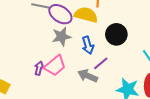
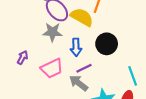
pink trapezoid: (55, 66) -> (52, 68), moved
gray arrow: (88, 76) -> (79, 83), moved

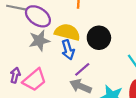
yellow semicircle: (82, 17) -> (67, 32), moved
pink trapezoid: (52, 68) -> (35, 80), moved

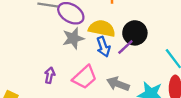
purple line: (82, 69) -> (125, 47), moved
pink trapezoid: (35, 80) -> (85, 77), moved

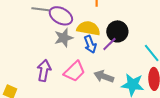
purple arrow: (50, 75) -> (44, 71), size x1.5

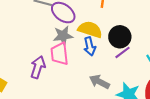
purple line: (109, 44) -> (123, 52), moved
pink trapezoid: (75, 71) -> (59, 54), moved, turned 120

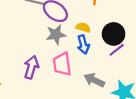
yellow semicircle: (90, 29) -> (83, 27), size x0.6
pink trapezoid: (59, 54) -> (62, 64), moved

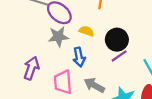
blue arrow: (83, 45) -> (79, 57), moved
pink trapezoid: (62, 64) -> (63, 82), moved

